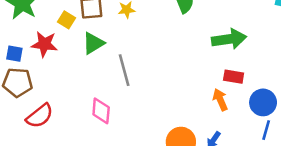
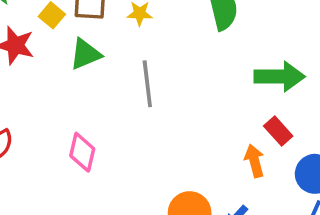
gray line: (124, 70) -> (147, 84), moved
red rectangle: (234, 77) -> (278, 131), turned 30

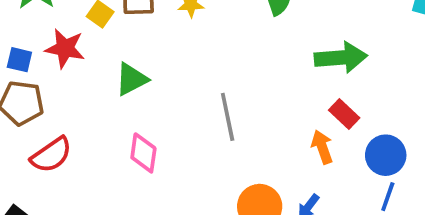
green triangle: (85, 54) -> (131, 79), moved
gray line: (147, 84) -> (228, 117), moved

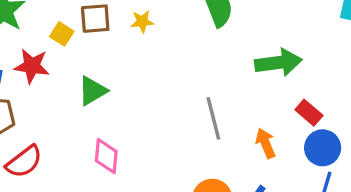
red rectangle: (344, 114) -> (309, 113), moved
gray line: (228, 117) -> (213, 118), moved

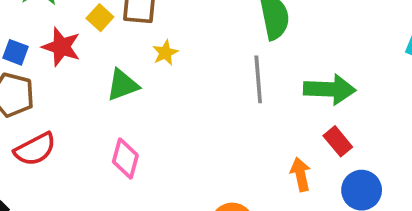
yellow star: (142, 22) -> (165, 53), moved, turned -30
red rectangle: (309, 113) -> (338, 141), moved
gray line: (213, 118) -> (258, 79), moved

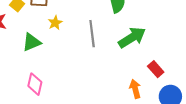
gray line: (258, 79) -> (92, 34), moved
green arrow: (330, 89) -> (132, 38), moved, turned -32

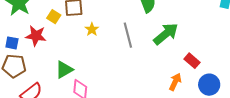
green triangle: (32, 42) -> (64, 70), moved
orange arrow: (135, 89) -> (175, 82), turned 48

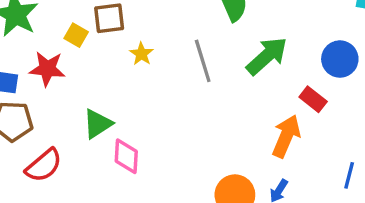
orange arrow: (175, 82) -> (286, 136), size x1.4
blue circle: (209, 85) -> (340, 59), moved

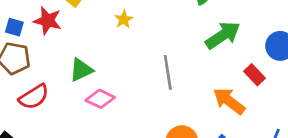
gray line: (203, 61) -> (168, 72), moved
orange arrow: (286, 136) -> (229, 101), turned -84
pink diamond: (126, 156) -> (100, 99), turned -76

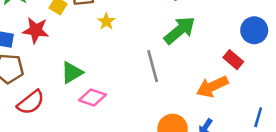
green arrow: (223, 35) -> (180, 30), moved
orange arrow: (229, 101) -> (212, 87), turned -56

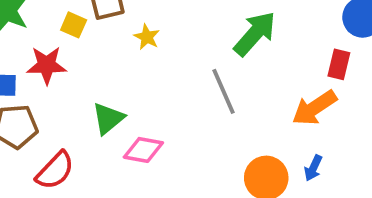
red rectangle: (233, 60) -> (339, 64), turned 72

